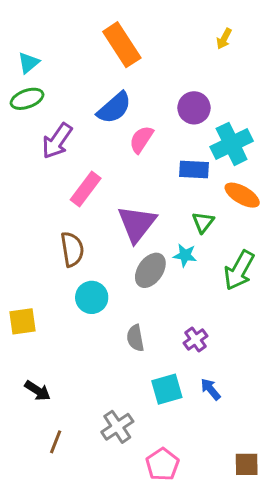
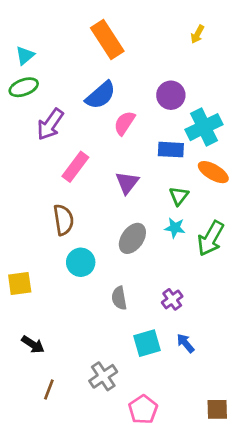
purple triangle: (137, 224) -> (127, 183), moved, size x0.7
cyan star: (185, 255) -> (175, 228), moved

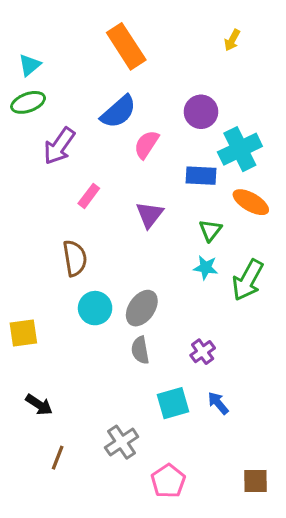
pink rectangle: (75, 167) -> (89, 196), size x0.7
gray ellipse: (132, 238) -> (142, 308), moved

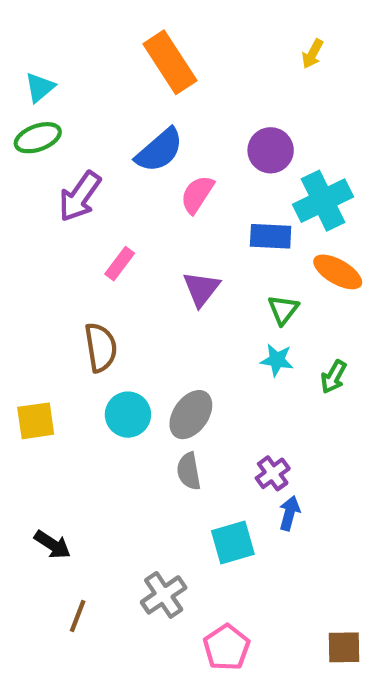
green arrow: (248, 280) -> (333, 377), size x0.6
yellow square: (23, 333) -> (36, 421), moved
blue arrow: (218, 403) -> (289, 513), moved, turned 55

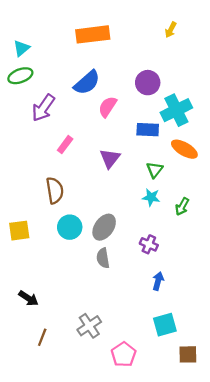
orange rectangle: (170, 62) -> (93, 34), turned -64
purple cross: (273, 473) -> (149, 244), moved, turned -30
cyan square: (233, 543) -> (165, 325), moved

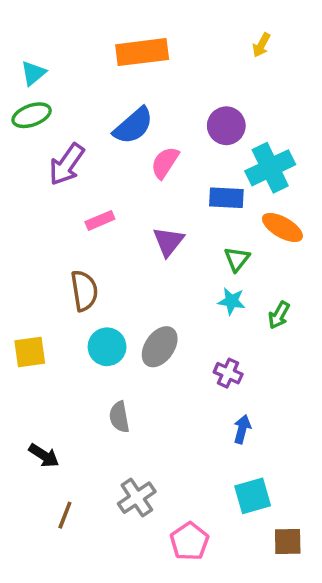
pink rectangle: (65, 145) -> (100, 220), turned 30
gray semicircle: (103, 258) -> (119, 417), moved

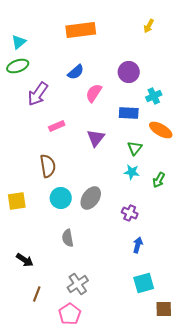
blue semicircle: (133, 126) -> (76, 72), size x0.7
cyan cross: (270, 168) -> (154, 96), size x0.6
pink pentagon: (189, 541) -> (70, 314), moved

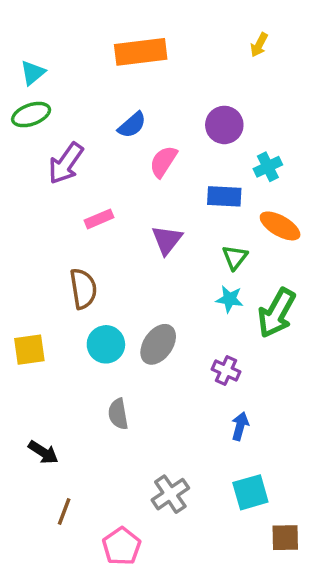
green arrow: (159, 180) -> (277, 313), size x1.8
gray cross: (78, 284) -> (170, 494), moved

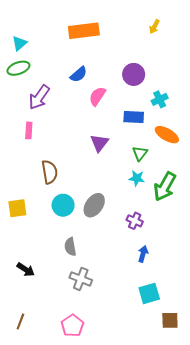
pink rectangle: (99, 219) -> (29, 130), moved, turned -63
gray cross: (170, 494) -> (81, 279), moved, turned -35
brown line: (64, 511) -> (20, 321), moved

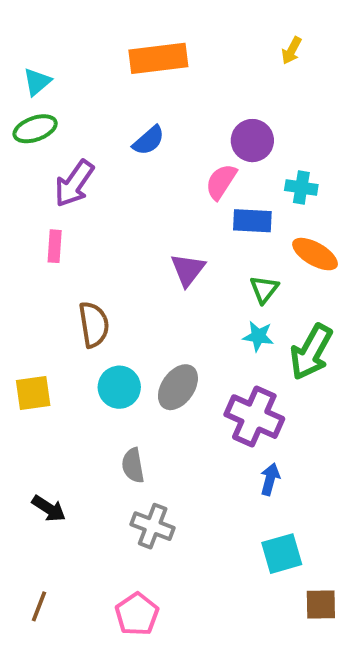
pink semicircle: (97, 96) -> (221, 182), moved
cyan cross: (160, 99) -> (301, 187), turned 35
purple cross: (135, 221) -> (254, 417), size x1.8

